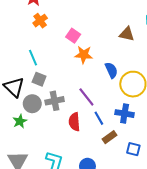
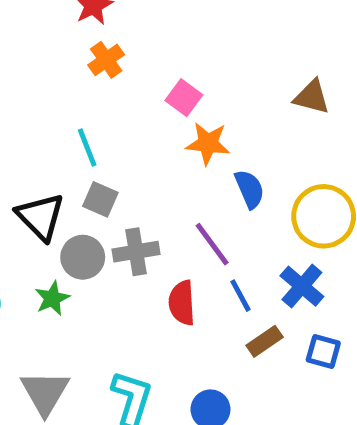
blue semicircle: (111, 70) -> (250, 189), moved
blue cross: (125, 114) -> (302, 286), turned 30
blue square: (133, 149) -> (323, 352), moved

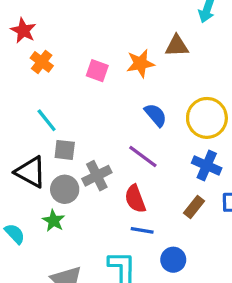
orange star: (208, 143) -> (140, 63), moved
blue line: (241, 296) -> (142, 230), moved, turned -35

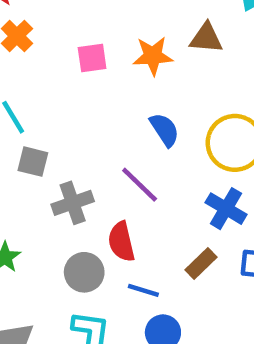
pink square: (97, 71) -> (92, 58), turned -35
gray circle: (65, 189) -> (84, 272), moved
blue line: (142, 230) -> (143, 290), moved

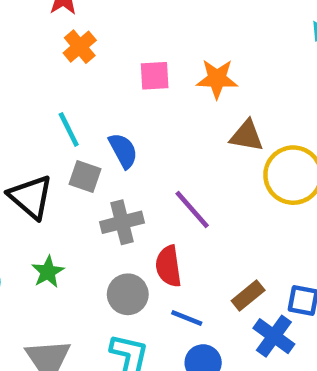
brown triangle: (206, 38) -> (247, 136), moved
blue semicircle: (165, 130) -> (123, 151), moved
blue cross: (226, 209) -> (274, 336), moved

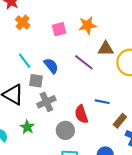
purple line: (192, 209) -> (84, 62), moved
gray cross: (122, 222) -> (46, 102), moved
blue line: (187, 318) -> (102, 102), moved

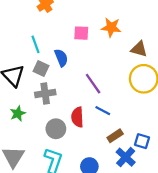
pink square: (59, 29) -> (81, 33), moved
brown triangle: (106, 49) -> (139, 49), moved
purple line: (84, 62) -> (93, 84), moved

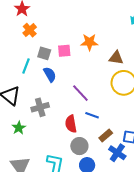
cyan line: (35, 44) -> (26, 66), turned 49
gray square: (41, 68) -> (44, 53), moved
gray circle: (56, 129) -> (79, 146), moved

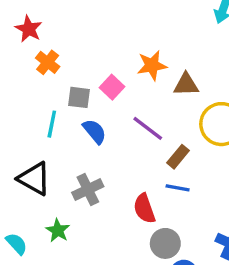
pink square: (64, 51) -> (112, 87), turned -32
brown triangle: (116, 58) -> (186, 84), moved
purple line: (80, 93) -> (148, 128), moved
brown rectangle: (106, 136) -> (178, 157), moved

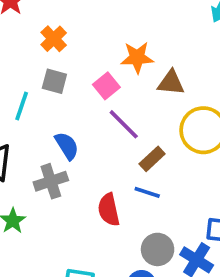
orange cross: (48, 62) -> (54, 39), moved
pink square: (112, 87) -> (106, 86), moved
blue semicircle: (95, 131) -> (67, 146), moved
gray circle: (165, 243) -> (158, 249), moved

